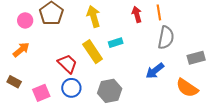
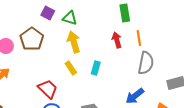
cyan rectangle: (116, 43) -> (96, 68), turned -56
yellow rectangle: (93, 52) -> (71, 68), moved, size x0.6

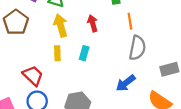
red arrow: (117, 40) -> (93, 23), moved
yellow rectangle: (71, 68) -> (57, 53), turned 32

